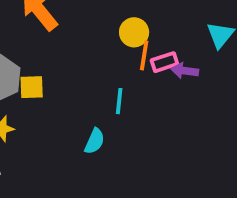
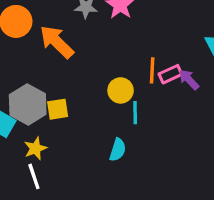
yellow circle: (134, 32) -> (121, 90), moved
purple arrow: (185, 71) -> (189, 80), turned 45

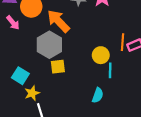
gray hexagon: (28, 105) -> (49, 45), moved
yellow star: (35, 148) -> (32, 93), moved

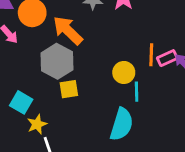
cyan semicircle: (98, 95) -> (122, 124), size x1.6

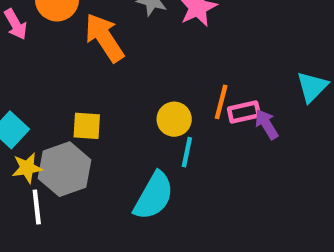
gray hexagon: (57, 61) -> (65, 169), moved

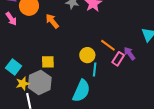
orange arrow: (104, 38) -> (52, 21), size x0.7
orange line: (221, 102) -> (108, 45), turned -63
pink rectangle: (244, 112) -> (118, 59), moved, turned -40

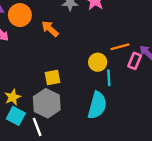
orange line: (108, 45) -> (120, 47), turned -42
cyan square: (14, 67) -> (16, 116), moved
yellow star: (23, 84) -> (13, 97), moved

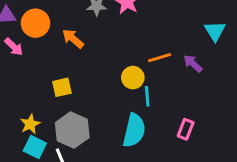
pink rectangle: (135, 61) -> (186, 129), moved
yellow square: (53, 78) -> (62, 87), moved

